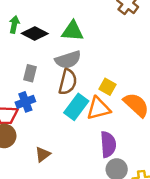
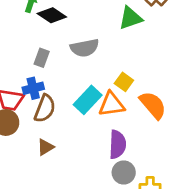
green triangle: (73, 31) -> (130, 18), moved, turned -30
brown semicircle: (68, 82) -> (45, 108), moved

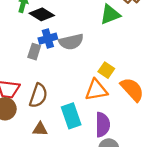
blue cross: (33, 88) -> (48, 39), moved
cyan rectangle: (88, 100) -> (71, 116), moved, turned -60
brown triangle: (45, 147) -> (40, 129), turned 35

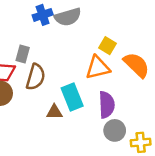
gray rectangle: (34, 52) -> (23, 54), moved
brown triangle: (40, 129) -> (54, 112), moved

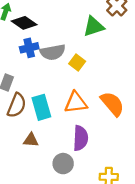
yellow square: (107, 46) -> (77, 62), moved
cyan rectangle: (72, 97) -> (41, 107), moved
gray circle: (115, 130) -> (63, 164), moved

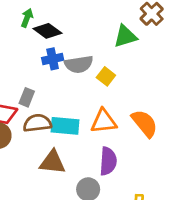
brown semicircle: (17, 105) -> (37, 123), turned -120
cyan rectangle: (41, 107) -> (65, 126), turned -70
brown triangle: (31, 140) -> (52, 162), size x1.5

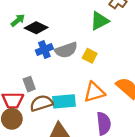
green arrow: (27, 18) -> (18, 20), turned 40
gray rectangle: (27, 97) -> (29, 84), turned -32

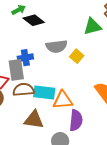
blue cross: (44, 50) -> (25, 58), moved
gray rectangle: (29, 84) -> (16, 70), size x1.5
orange triangle: (94, 92) -> (63, 100), moved

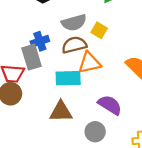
brown semicircle: (24, 90) -> (74, 45), moved
orange triangle: (63, 100) -> (89, 63), moved
purple semicircle: (76, 120) -> (110, 105), turned -55

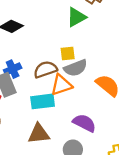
gray semicircle: (74, 23) -> (76, 68), moved
yellow square: (99, 30) -> (68, 53), turned -32

